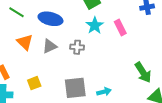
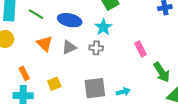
cyan star: (95, 25) -> (103, 27), moved
pink rectangle: (120, 28) -> (140, 49), moved

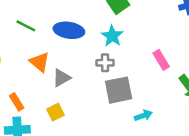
gray triangle: (69, 47) -> (61, 78), moved
gray square: (95, 88) -> (119, 90), moved

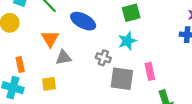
cyan star: (112, 36) -> (127, 41), moved
gray square: (119, 90) -> (122, 79), moved

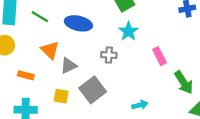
orange rectangle: (20, 65) -> (26, 75), moved, turned -48
gray square: (122, 79) -> (93, 90), moved, turned -30
yellow square: (49, 84) -> (61, 96), turned 32

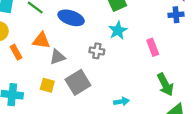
orange triangle: (50, 50) -> (41, 40), turned -42
pink rectangle: (160, 56) -> (153, 47), moved
orange rectangle: (26, 75) -> (16, 52), moved, turned 40

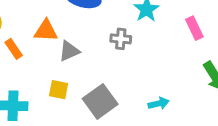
gray square: (78, 82) -> (100, 101), moved

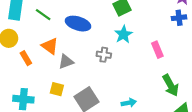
orange triangle: (46, 31) -> (50, 46), turned 30

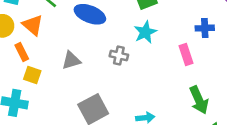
blue cross: (179, 18) -> (205, 28), moved
orange triangle: (50, 46) -> (33, 25), moved
yellow square: (57, 89) -> (32, 75), moved

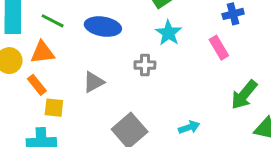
orange triangle: (33, 25) -> (42, 52), turned -35
green arrow: (199, 100) -> (244, 95), turned 76

